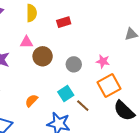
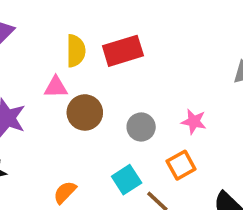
yellow semicircle: (31, 13) -> (76, 51), moved
red rectangle: (64, 22) -> (123, 51), size x1.5
orange square: (109, 86) -> (181, 165), moved, size x0.7

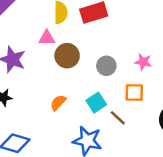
orange square: (181, 165) -> (134, 92), turned 30
orange semicircle: (65, 192) -> (58, 103), moved

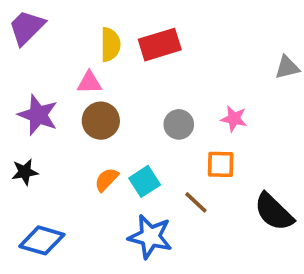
brown circle: (67, 56) -> (101, 121), moved
cyan square: (96, 103) -> (145, 181), moved

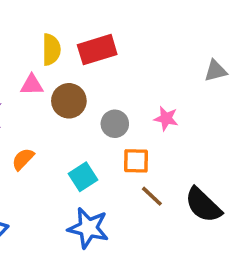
brown circle: (101, 121) -> (69, 101), moved
orange square: (221, 164) -> (136, 161), moved
orange semicircle: (106, 180) -> (23, 159), moved
brown line: (196, 202) -> (152, 196), moved

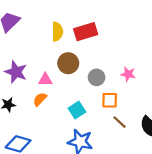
pink triangle: (32, 85) -> (45, 80), moved

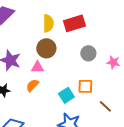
brown circle: (68, 63) -> (46, 48), moved
gray circle: (97, 77) -> (88, 53), moved
orange square: (110, 100) -> (85, 86), moved

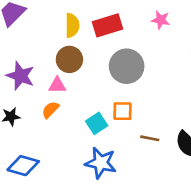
gray circle: (88, 53) -> (127, 66), size x1.6
pink star: (113, 62) -> (161, 20), moved
brown line: (105, 106) -> (150, 138), turned -32

